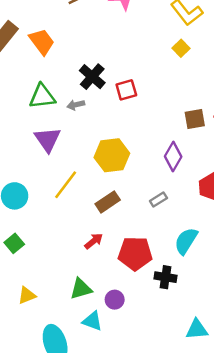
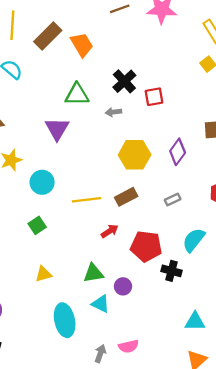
gray arrow: (76, 105) -> (113, 112), moved
purple triangle: (48, 139) -> (57, 129), moved
purple diamond: (173, 156) -> (178, 152), moved
yellow line: (66, 185) -> (87, 200), moved, turned 40

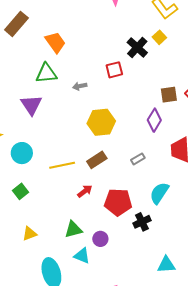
orange trapezoid: (82, 45) -> (55, 42), moved
black cross: (124, 81) -> (137, 47), moved
purple diamond: (178, 152) -> (154, 120), moved
black cross: (171, 271) -> (142, 222), turned -36

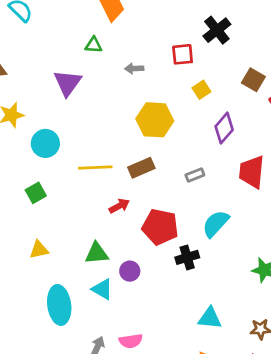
yellow square: (159, 37) -> (201, 90), moved
green triangle: (46, 73) -> (94, 45), size x0.6
brown square: (169, 95) -> (253, 80), moved, turned 30

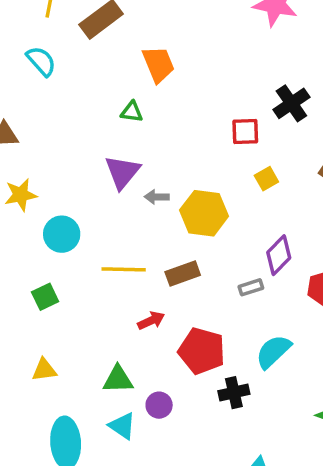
gray arrow: (134, 69) -> (157, 197), moved
purple triangle: (68, 83) -> (122, 172), moved
purple diamond: (224, 128) -> (279, 255), moved

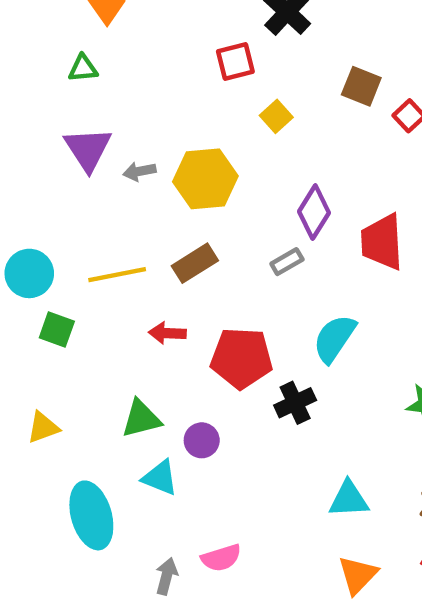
cyan circle: (62, 234) -> (29, 273), moved
green square: (45, 297) -> (57, 329), moved, turned -32
red arrow: (151, 321) -> (167, 333), turned -140

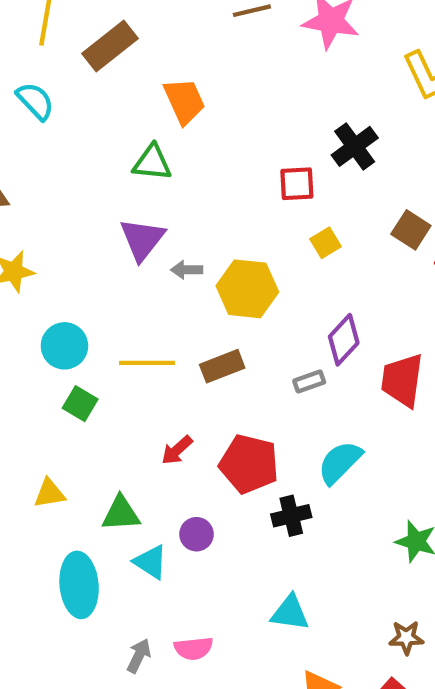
green triangle: (83, 68) -> (152, 163), size x1.4
red arrow: (167, 333) -> (177, 450), moved, turned -56
green triangle: (141, 419) -> (121, 514), moved
cyan triangle: (349, 499) -> (290, 613), moved

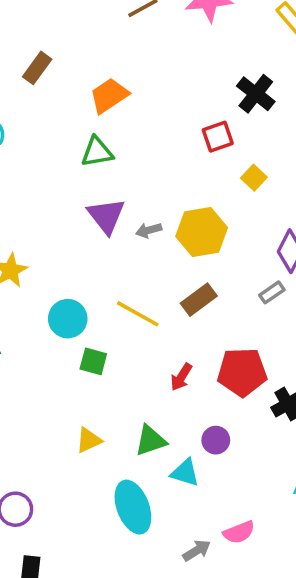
brown rectangle: (110, 46) -> (37, 68), size x0.7
orange trapezoid: (184, 101) -> (109, 96), turned -84
yellow line: (147, 363) -> (138, 314), turned 45
gray arrow: (139, 656) -> (197, 550), turned 48

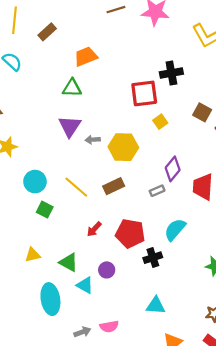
black cross: (256, 94) -> (171, 73), turned 30
red square: (218, 137) -> (144, 93), size x1.5
green triangle: (150, 440) -> (69, 262), turned 36

